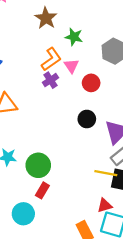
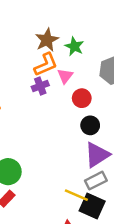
brown star: (46, 18) -> (47, 40), moved
black circle: (87, 119) -> (90, 125), moved

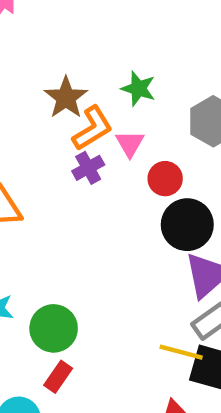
brown star: (47, 40) -> (66, 98), moved
black circle: (90, 125) -> (187, 225), size x1.5

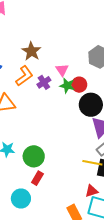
green star: (138, 89) -> (67, 86), moved
orange L-shape: (92, 128) -> (24, 76), moved

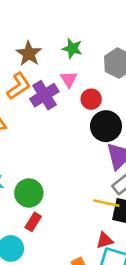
purple cross: (44, 82) -> (44, 95), size x1.5
green star: (67, 86) -> (72, 48), moved

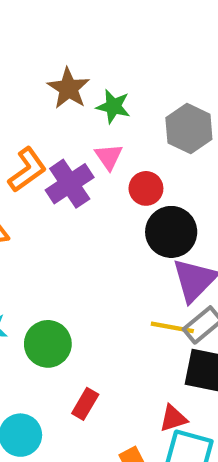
brown star: (29, 54) -> (68, 88), moved
yellow line: (106, 203) -> (172, 327), moved
red rectangle: (33, 222) -> (85, 404), moved

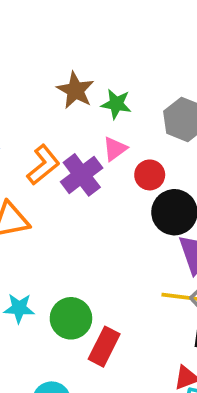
pink triangle: (109, 157) -> (115, 149), turned 32
red rectangle: (85, 404) -> (104, 347), moved, size x1.4

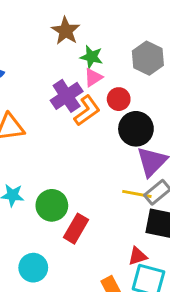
green star: (116, 104) -> (91, 57), moved
orange L-shape: (43, 165) -> (87, 111), moved

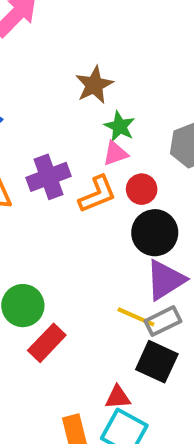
purple cross: (67, 96) -> (48, 177), moved

